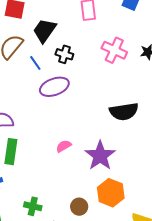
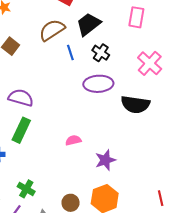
purple ellipse: (54, 87) -> (98, 84), moved
black semicircle: (124, 111) -> (135, 104), moved
purple star: (100, 156) -> (105, 160), size x0.7

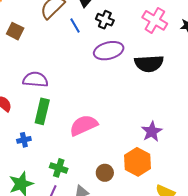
pink semicircle: (73, 140) -> (84, 125), moved, size x1.8
purple star: (105, 160) -> (152, 132), moved

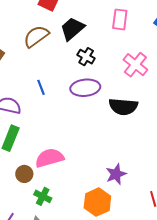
blue line: (75, 25) -> (41, 87), moved
green cross: (59, 168) -> (43, 196), moved
brown circle: (105, 173) -> (24, 174), moved

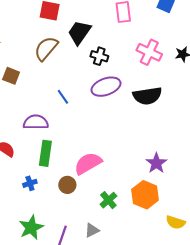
green cross: (43, 196) -> (108, 200), moved, turned 36

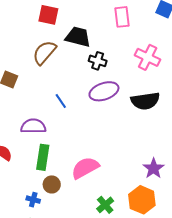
black trapezoid: (79, 32) -> (78, 37), turned 68
blue cross: (30, 183) -> (33, 200), moved, turned 32
brown circle: (67, 185) -> (52, 184), moved

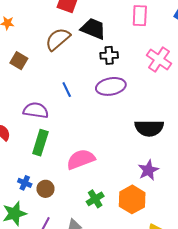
black cross: (98, 61) -> (109, 55), turned -30
black semicircle: (145, 101) -> (149, 128), moved
brown circle: (52, 184) -> (46, 189), moved

